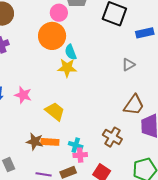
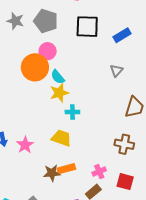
pink circle: (59, 13) -> (48, 51), moved
pink star: (23, 95) -> (25, 145), moved, turned -30
cyan cross: (76, 145) -> (72, 112), moved

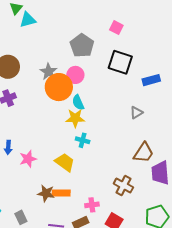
gray star: (15, 21) -> (49, 72), moved

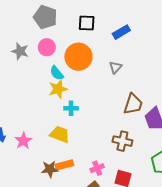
black square: (120, 62) -> (87, 23), size x0.7
orange circle: (59, 87) -> (78, 57), moved

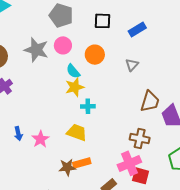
gray star: (20, 51) -> (36, 50), size x1.4
orange circle: (78, 57) -> (95, 55), size x0.7
pink cross: (97, 168) -> (129, 163), moved, size x1.6

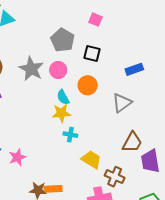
black square: (103, 21) -> (92, 53), moved
gray triangle: (132, 65) -> (122, 103), size x1.5
yellow trapezoid: (77, 132) -> (91, 160), moved

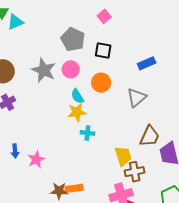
pink square: (95, 20) -> (104, 16), turned 32
yellow trapezoid: (91, 160) -> (123, 156), moved, turned 45
brown cross: (115, 177) -> (135, 172), turned -30

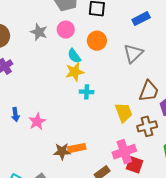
gray star: (44, 70) -> (39, 32), size x0.7
brown cross: (135, 172) -> (147, 126), moved

